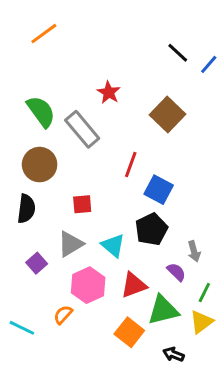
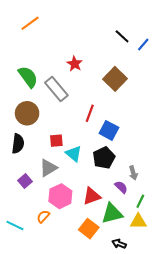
cyan triangle: (113, 245) -> (74, 154), moved
yellow triangle: (201, 322) -> (138, 221), turned 36

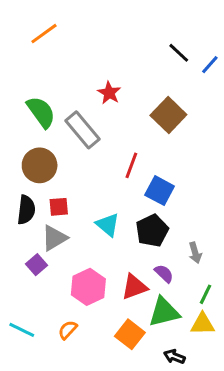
red square: (56, 141) -> (59, 207), moved
gray triangle: (48, 168) -> (54, 238), moved
purple semicircle: (121, 187) -> (164, 274), moved
orange semicircle: (43, 216) -> (68, 330), moved

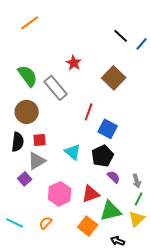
gray arrow: (195, 253) -> (137, 181), moved
purple semicircle: (164, 274) -> (114, 177), moved
yellow triangle: (203, 324) -> (137, 219), turned -42

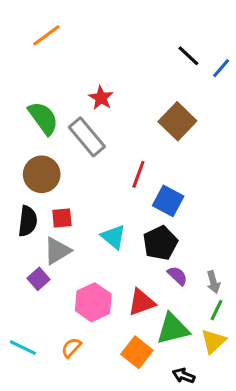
red star: (74, 63) -> (101, 98), moved

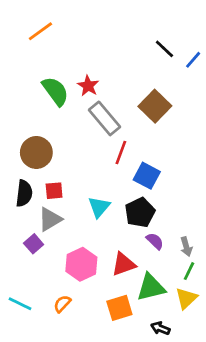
green semicircle: (43, 118) -> (55, 91), moved
gray rectangle: (87, 137) -> (104, 118), moved
cyan triangle: (113, 237) -> (99, 207), turned 30
orange square: (137, 352) -> (119, 308), turned 35

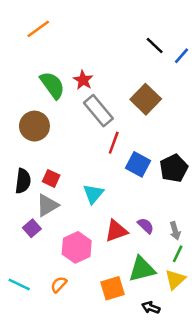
brown circle: (36, 152) -> (34, 126), moved
red square: (54, 191) -> (51, 178), turned 30
black pentagon: (140, 212) -> (174, 168), moved
red triangle: (124, 264) -> (116, 231), moved

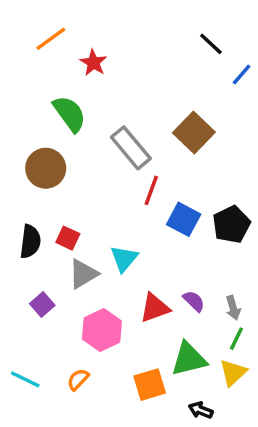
black line: (155, 46) -> (211, 44), moved
red star: (83, 80) -> (93, 63), moved
gray triangle: (47, 205) -> (83, 274), moved

